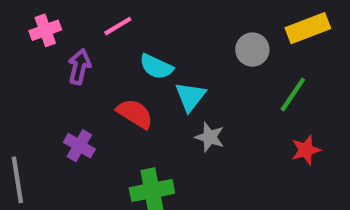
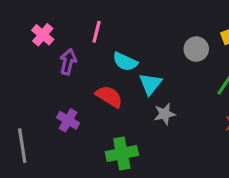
pink line: (118, 26) -> (97, 32), turned -45
pink cross: (45, 30) -> (43, 35), turned -30
gray star: (210, 137) -> (165, 114), turned -30

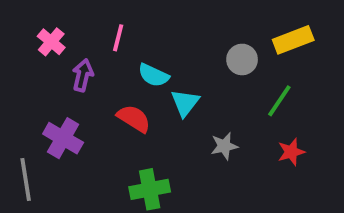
gray star: (165, 114) -> (224, 146), moved
purple cross: (68, 120) -> (63, 138), moved, size x1.4

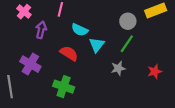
green line: (279, 101) -> (127, 44), moved
green cross: (150, 189) -> (64, 87), moved, turned 30

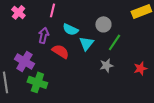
gray circle: (128, 21) -> (103, 24), moved
purple arrow: (41, 30) -> (43, 35), moved
green cross: (64, 87) -> (37, 82), moved

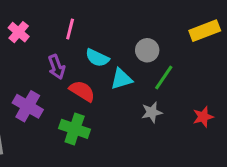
purple arrow: (43, 35) -> (56, 67), turned 147
cyan triangle: (86, 43) -> (121, 79), turned 35
green cross: (37, 82) -> (75, 129), moved

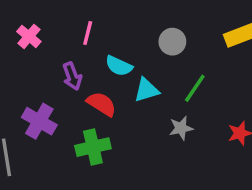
gray circle: (147, 50) -> (172, 42), moved
green cross: (75, 129) -> (93, 147), turned -32

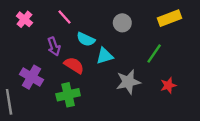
pink line: (88, 33) -> (65, 17), turned -56
green line: (195, 88) -> (154, 54), moved
gray star: (181, 128) -> (128, 82), size x1.5

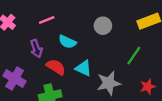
pink line: (65, 17) -> (47, 20), turned -70
cyan triangle: (105, 56) -> (83, 68), moved, turned 42

